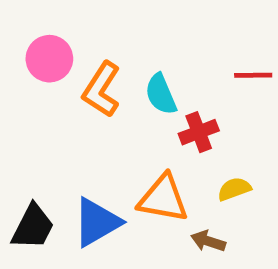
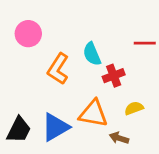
orange L-shape: (102, 89) -> (58, 69), moved

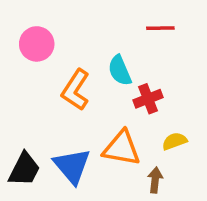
red line: (145, 43) -> (160, 28), moved
blue triangle: (55, 127) -> (72, 166), turned -40
brown arrow: (119, 138) -> (155, 180), turned 78

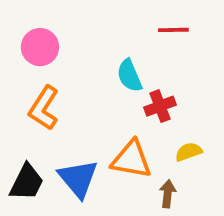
orange L-shape: (76, 90) -> (44, 108), moved

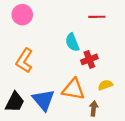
pink circle: (40, 47) -> (22, 15), moved

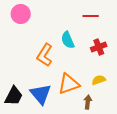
red cross: (89, 59) -> (99, 47), moved
orange L-shape: (24, 60) -> (45, 55), moved
orange triangle: (73, 89) -> (69, 84), turned -30

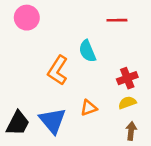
red cross: (99, 47) -> (127, 78), moved
orange triangle: (69, 84) -> (89, 108), size x0.6
brown arrow: (88, 102) -> (131, 131), moved

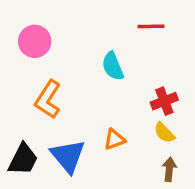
pink circle: (27, 18) -> (35, 41), moved
orange L-shape: (58, 70) -> (48, 99), moved
yellow semicircle: (127, 103) -> (164, 133), turned -114

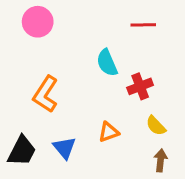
pink circle: (35, 41) -> (38, 22), moved
red cross: (164, 101) -> (140, 86), moved
blue triangle: (68, 156) -> (64, 148), size x0.7

